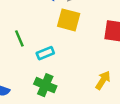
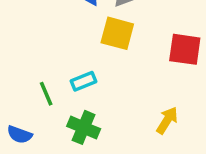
green line: (19, 38) -> (46, 94), moved

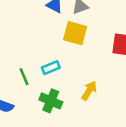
yellow arrow: (167, 120) -> (89, 91), moved

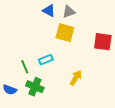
green cross: (51, 101) -> (35, 87), moved

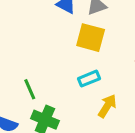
cyan rectangle: (46, 60) -> (89, 79), moved

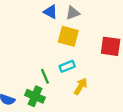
green line: (30, 89) -> (45, 76), moved

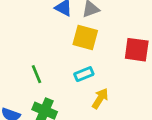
green line: (45, 76) -> (36, 74), moved

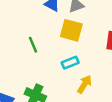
green line: (36, 74) -> (33, 45), moved

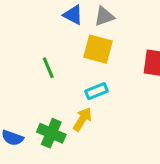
yellow arrow: (85, 84) -> (82, 119), moved

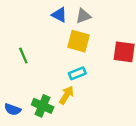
green line: (48, 68) -> (23, 55), moved

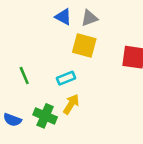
green line: (23, 55) -> (24, 75), moved
cyan rectangle: (77, 73) -> (66, 78), moved

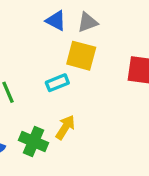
cyan rectangle: (66, 78) -> (57, 83), moved

